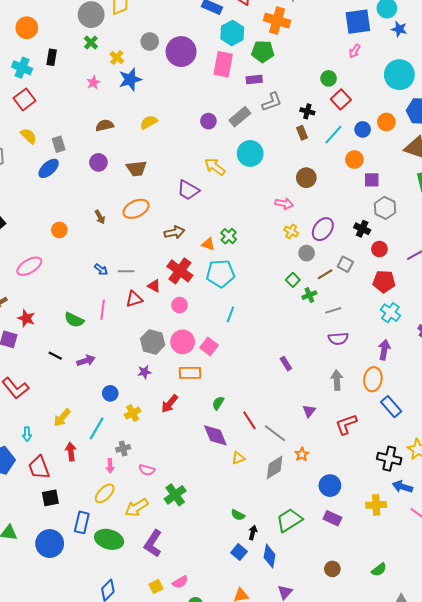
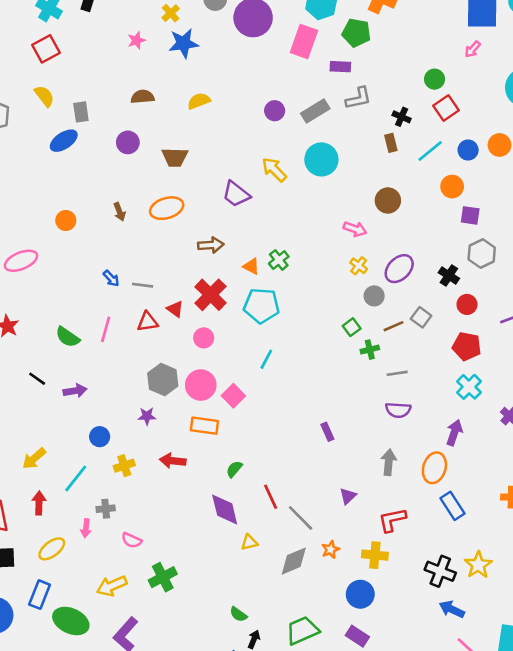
red arrow: (170, 404) -> (173, 461), turned 48
yellow ellipse: (105, 493) -> (52, 549), moved
yellow cross: (376, 505) -> (375, 555), moved

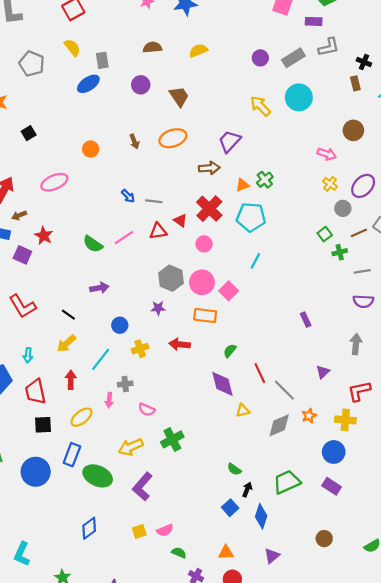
brown trapezoid: (175, 157) -> (179, 97), turned -125
purple trapezoid: (236, 194) -> (229, 141), moved, turned 95
orange triangle: (251, 266) -> (242, 185), turned -48
pink line: (106, 329) -> (124, 238), turned 42
black line: (37, 379) -> (68, 315), moved

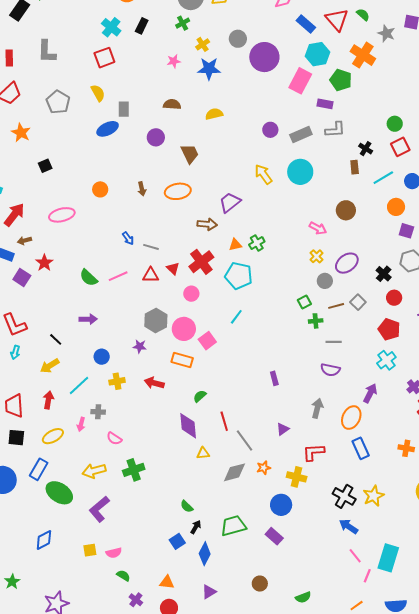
cyan arrow: (28, 355) -> (15, 352), moved

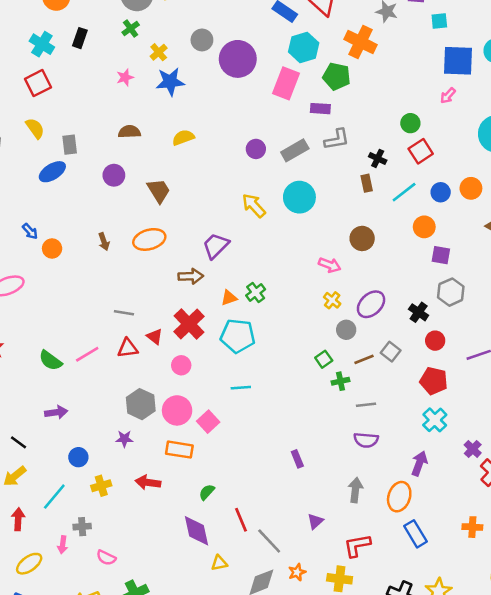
blue arrow: (128, 238) -> (30, 231), moved
cyan line: (236, 317) -> (241, 388), turned 56

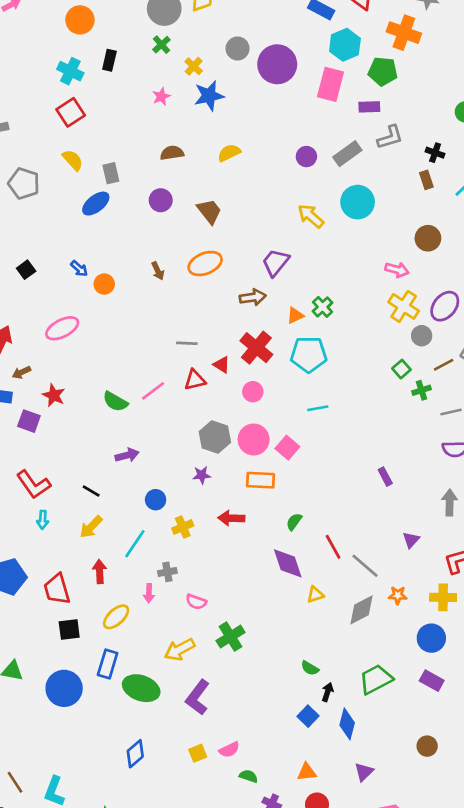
yellow cross: (332, 300) -> (404, 306), size x1.6
orange star: (297, 572) -> (398, 595), turned 30

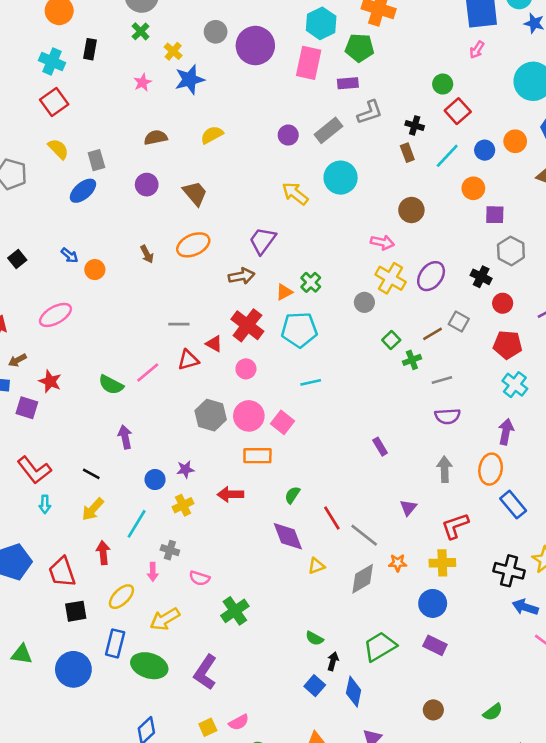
gray circle: (422, 336) -> (364, 302), moved
purple arrow: (127, 455) -> (125, 437), turned -85
purple star: (202, 475) -> (185, 469), moved
gray cross: (167, 572) -> (170, 550), turned 30
yellow arrow: (180, 650) -> (165, 619), moved

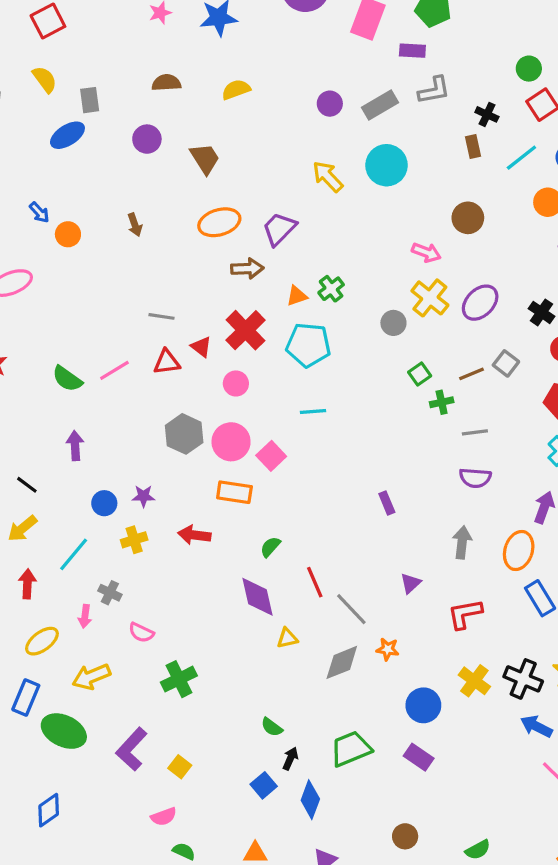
orange ellipse: (193, 245) -> (219, 222), moved
yellow cross: (442, 563) -> (474, 681), moved, turned 30
yellow square: (208, 727) -> (180, 767), moved, turned -36

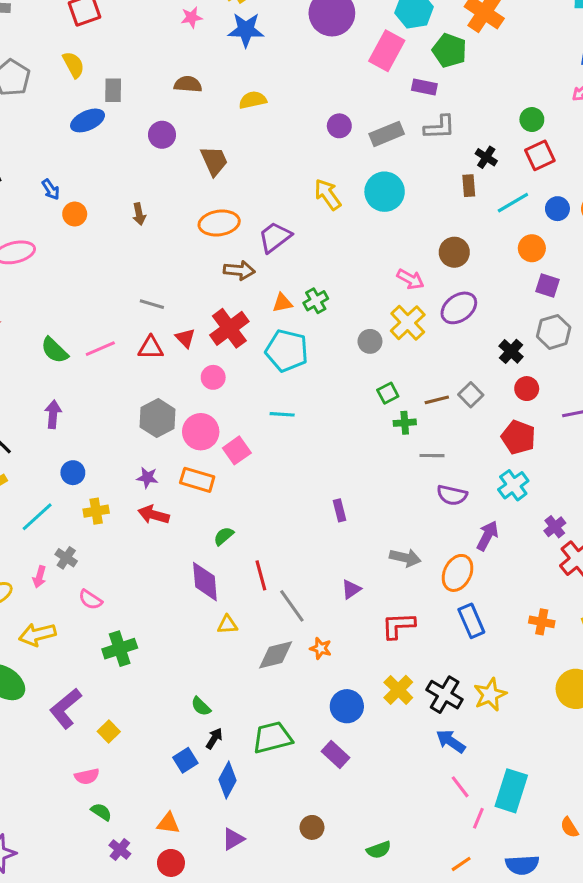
purple ellipse: (480, 303) -> (459, 308), moved
purple semicircle: (475, 478) -> (452, 495), moved
purple star: (143, 496) -> (147, 478), moved
gray arrow: (462, 542) -> (405, 558), turned 88

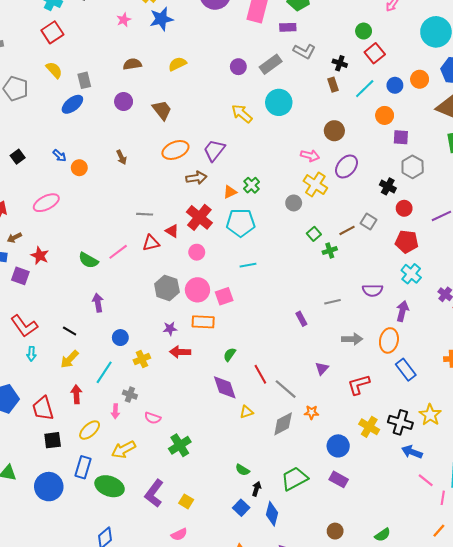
gray L-shape: (440, 127) -> (304, 51), turned 45
pink square: (237, 450) -> (224, 296), turned 30
gray line: (432, 456) -> (333, 302), moved

